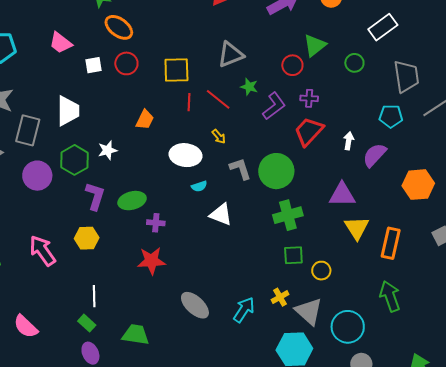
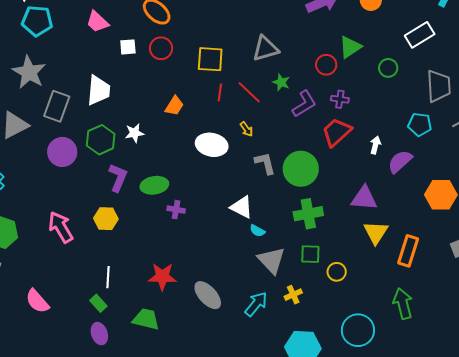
cyan semicircle: (199, 186) -> (257, 231), moved, turned 42
red star: (151, 261) -> (162, 277), moved
gray triangle: (309, 311) -> (271, 260), moved

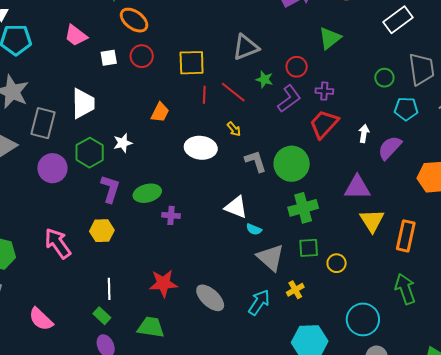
red circle: (326, 65) -> (297, 67), moved
green circle: (388, 68) -> (384, 78), moved

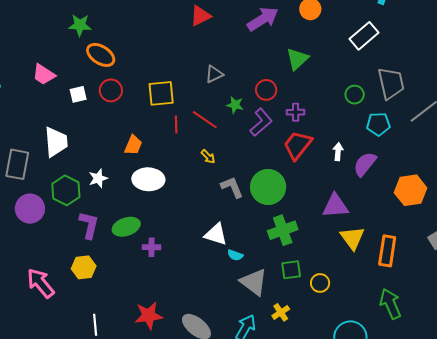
gray triangle: (246, 47) -> (214, 74), size x0.7
white ellipse: (201, 148) -> (148, 179), moved

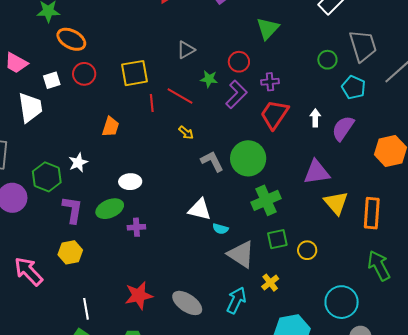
cyan pentagon: (378, 124) -> (353, 87), turned 30
white trapezoid: (56, 142) -> (30, 107), moved
white ellipse: (148, 179) -> (130, 182), moved, size x0.7

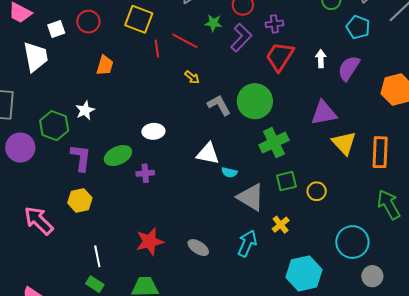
yellow square: (135, 73) -> (139, 19), turned 32
orange trapezoid: (111, 127) -> (105, 65), moved
white ellipse: (130, 182) -> (153, 131), moved
gray ellipse: (187, 303) -> (198, 248), size x0.7

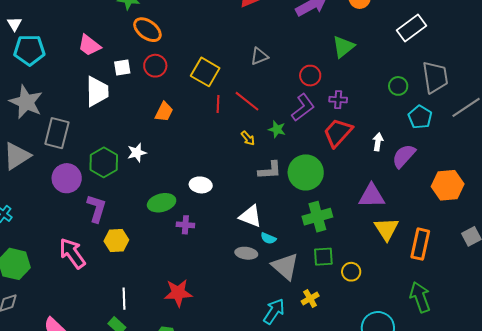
green star: (213, 23) -> (277, 129), moved
gray L-shape: (219, 105) -> (270, 170), turned 105
purple L-shape: (81, 158) -> (97, 208), moved
gray ellipse: (198, 248) -> (246, 253), moved, turned -35

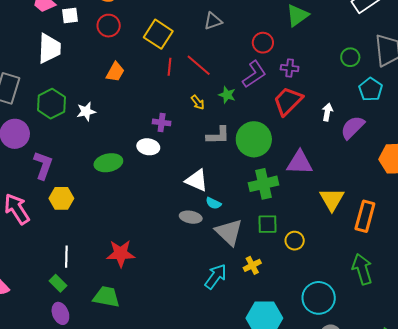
white square: (122, 68) -> (70, 16), moved
green hexagon: (104, 162) -> (51, 104), moved
purple triangle: (372, 196) -> (300, 163), moved
purple cross: (185, 225) -> (162, 122), moved

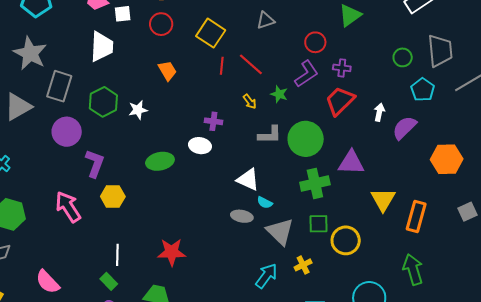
orange trapezoid: (115, 72) -> (167, 71), turned -60
yellow circle: (295, 241) -> (346, 240), size x1.5

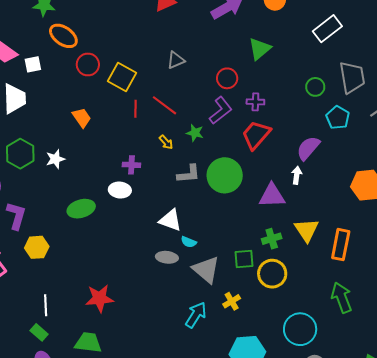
red circle: (161, 24) -> (88, 64), moved
white arrow: (379, 112) -> (297, 175), moved
purple semicircle: (404, 128) -> (308, 148), moved
green cross: (315, 183) -> (272, 239), moved, size x0.7

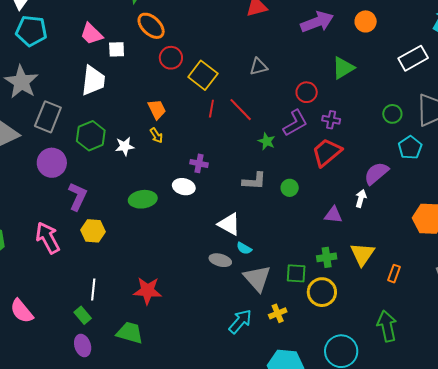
yellow arrow: (166, 142) -> (156, 135), moved
green circle: (225, 175) -> (290, 188), size x0.5
purple triangle: (272, 196) -> (333, 215), size x0.7
orange rectangle: (341, 245) -> (394, 274), size x0.6

